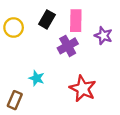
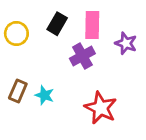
brown rectangle: (15, 100) -> (18, 91), moved

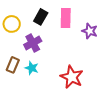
purple cross: (82, 56) -> (33, 43), moved

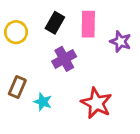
purple cross: (33, 43) -> (64, 59), moved
cyan star: (32, 68) -> (43, 102), moved

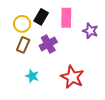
yellow circle: (16, 32) -> (22, 24), moved
brown rectangle: (17, 87) -> (23, 45), moved

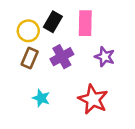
purple star: (90, 31) -> (105, 57), moved

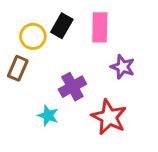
purple cross: (62, 57) -> (72, 87), moved
brown rectangle: (30, 58) -> (18, 68), moved

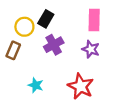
pink rectangle: (100, 27) -> (94, 20), moved
purple cross: (72, 87) -> (54, 45), moved

